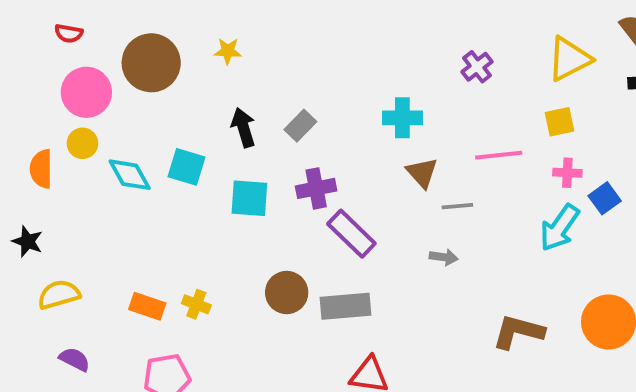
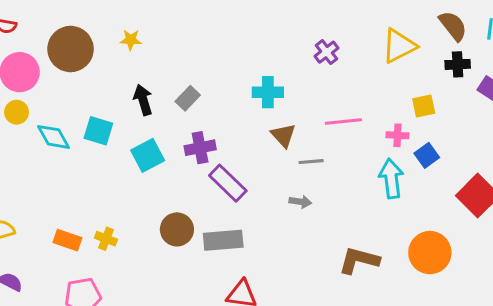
yellow square: (560, 122) -> (424, 106), moved
cyan square: (249, 198) -> (148, 155), turned -32
cyan arrow: (560, 228) -> (391, 179), turned 138

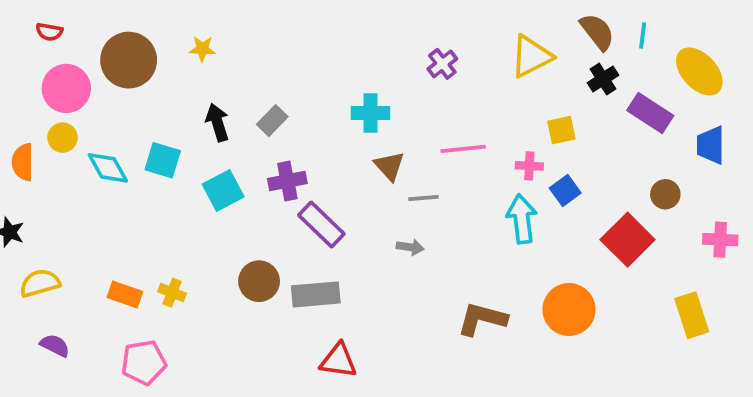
black cross: (458, 64) -> (603, 79), turned -30

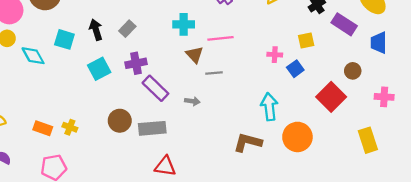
yellow square: (561, 130) -> (306, 41), moved
pink line: (463, 149) -> (221, 38), moved
cyan square: (163, 160) -> (64, 39), moved
cyan arrow: (522, 219) -> (269, 107), moved
gray arrow: (410, 247) -> (192, 101), moved

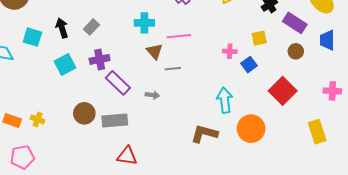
brown circle: (353, 71) -> (296, 51), moved

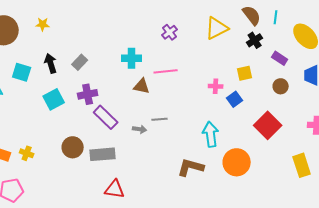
purple rectangle: (295, 23) -> (280, 58), size x0.7
brown triangle: (154, 51) -> (142, 86), turned -36
gray line: (173, 69) -> (160, 119), moved

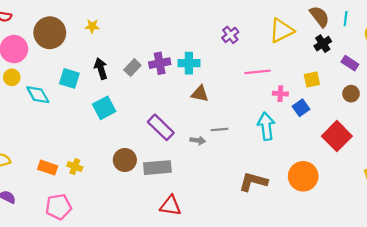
pink line: (166, 71) -> (258, 72), moved
purple cross: (88, 94) -> (160, 63), moved
cyan arrow: (211, 134) -> (266, 126), moved

